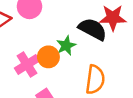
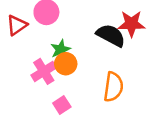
green star: (66, 46) -> (61, 50), moved

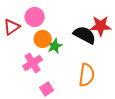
green star: (61, 50) -> (55, 46), moved
orange circle: (66, 64) -> (43, 39), moved

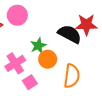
orange circle: (43, 39) -> (48, 59), moved
pink square: (47, 89) -> (30, 82), moved

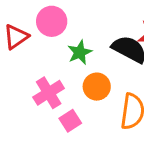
green star: (38, 46) -> (80, 52), moved

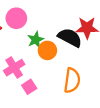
orange circle: (97, 87) -> (47, 50), moved

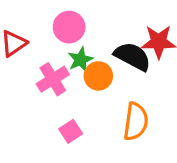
pink circle: (16, 18) -> (69, 27), moved
pink cross: (14, 68) -> (53, 79), moved

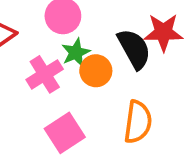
black semicircle: (133, 56) -> (134, 49), turned 33
pink square: (71, 131) -> (65, 133), size x1.5

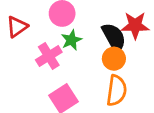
orange circle: (96, 71) -> (114, 59), moved

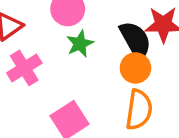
pink cross: (49, 56) -> (24, 68), moved

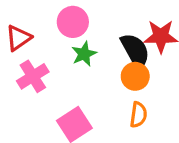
orange semicircle: (139, 110) -> (138, 115), size x0.7

